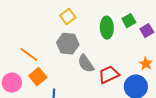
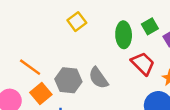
gray hexagon: (68, 44) -> (68, 80), moved
red trapezoid: (109, 75) -> (143, 64), moved, turned 70

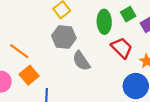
gray hexagon: (68, 80) -> (64, 37), moved

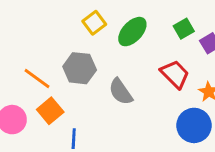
green ellipse: (104, 22) -> (132, 32), moved, turned 45
gray hexagon: (64, 37) -> (80, 68), moved

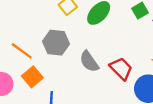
red trapezoid: (175, 74) -> (121, 69), moved

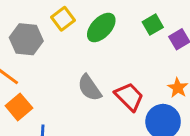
gray hexagon: (56, 43) -> (26, 39), moved

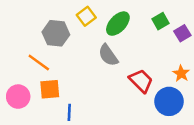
gray semicircle: (89, 88) -> (108, 55), moved
orange square: (19, 107) -> (50, 89), turned 35

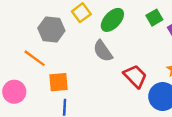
orange square: (50, 89) -> (59, 82), moved

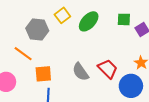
green square: (154, 18) -> (124, 19), turned 32
gray semicircle: (103, 51) -> (81, 72), moved

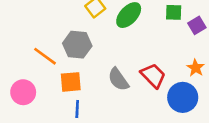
gray hexagon: (37, 29) -> (77, 45), moved

